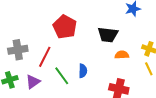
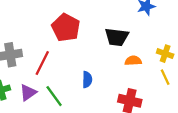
green line: (62, 76) -> (54, 96), moved

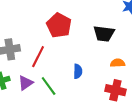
orange semicircle: (133, 61) -> (118, 63), moved

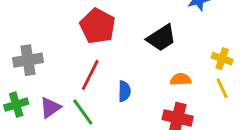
black trapezoid: (104, 34) -> (161, 38), turned -40
red line: (38, 57) -> (90, 75), moved

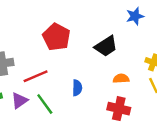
red line: (90, 75) -> (36, 76), moved, turned 40

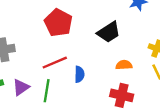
red line: (36, 76) -> (55, 63), moved
green line: (45, 104) -> (47, 91), turned 45

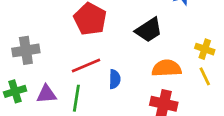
orange semicircle: (124, 65) -> (167, 68), size x1.5
purple triangle: (21, 87) -> (46, 94), turned 30

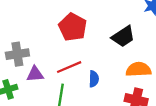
purple triangle: (46, 94) -> (35, 74), moved

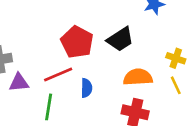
red pentagon: (73, 27) -> (77, 42), moved

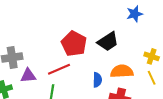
blue semicircle: (87, 88) -> (97, 80), moved

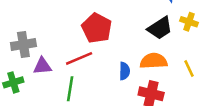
black trapezoid: (108, 42) -> (160, 28), moved
yellow cross: (152, 56) -> (189, 22), moved

